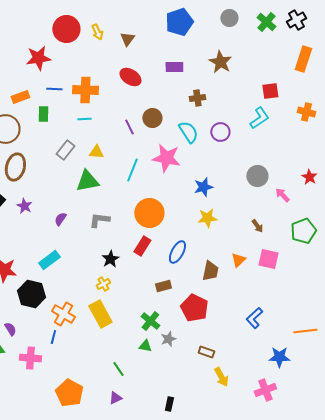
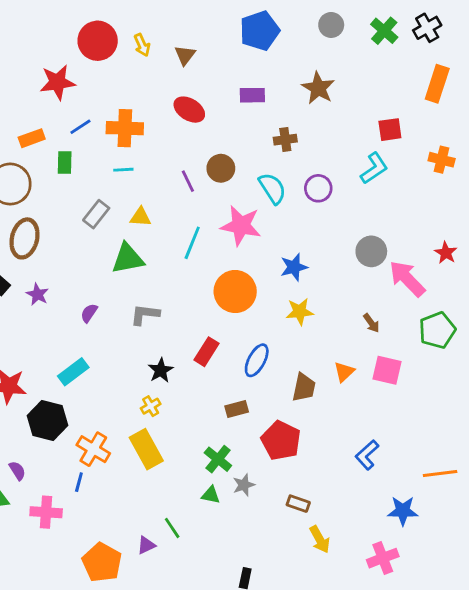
blue line: (54, 89) -> (80, 127), turned -35
pink arrow: (282, 195) -> (407, 279), size x1.8
orange circle: (149, 213) -> (235, 292), moved
purple triangle: (115, 398) -> (146, 545), moved

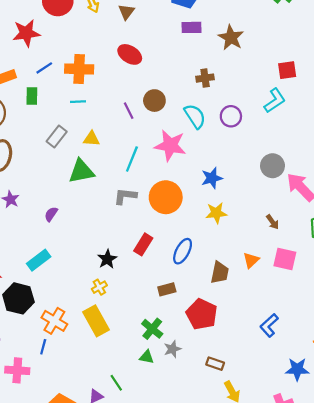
purple rectangle: (252, 95) -> (192, 27), moved
gray L-shape: (145, 314) -> (125, 196), moved

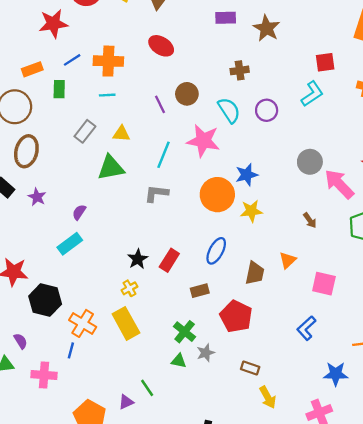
orange circle: (166, 197) -> (217, 195), moved
red rectangle: (143, 244) -> (169, 260), moved
pink square: (285, 259) -> (324, 284), moved
cyan rectangle: (39, 260) -> (70, 244), moved

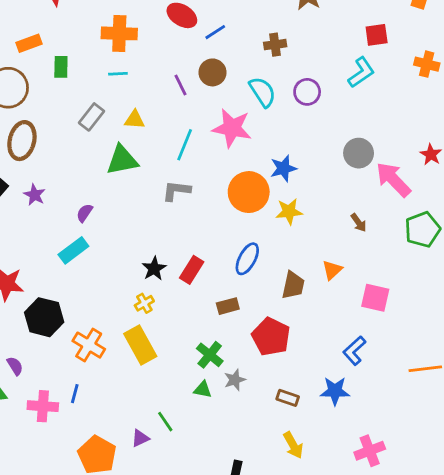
blue line: (72, 60) -> (215, 32), moved
blue line: (71, 350) -> (75, 394), moved
blue star: (336, 374) -> (335, 391), moved
yellow arrow: (268, 397) -> (293, 445), moved

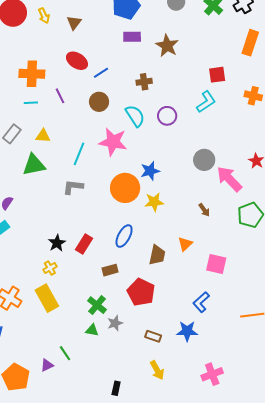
purple line: (181, 85) -> (60, 96), moved

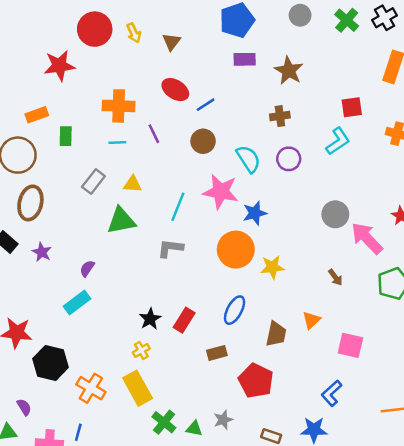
brown cross: (144, 82) -> (280, 116), moved
blue star: (150, 171) -> (255, 213), moved
green cross: (97, 305) -> (164, 422), moved

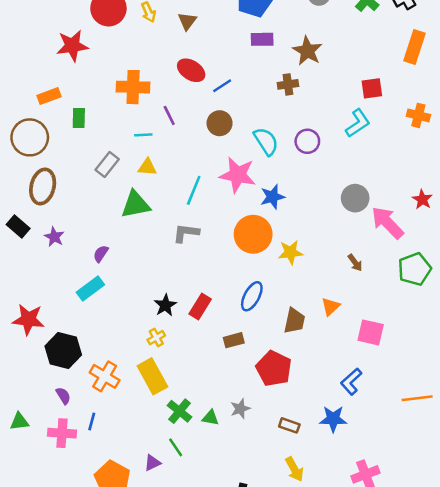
brown cross: (280, 116) -> (288, 84), moved
cyan line: (117, 142) -> (143, 135), moved
purple semicircle: (24, 407) -> (63, 396), moved

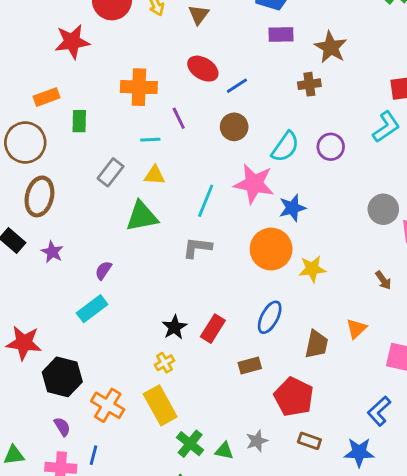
cyan semicircle: (266, 141) -> (285, 147), turned 68
brown rectangle: (289, 425) -> (309, 441), moved

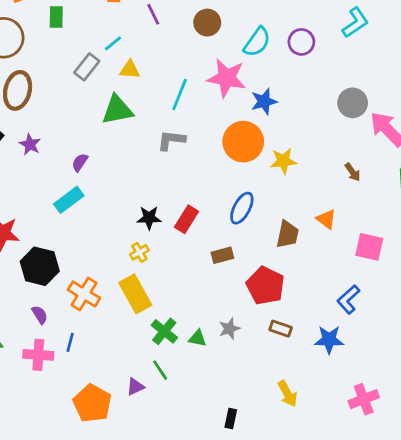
cyan line: (150, 140) -> (113, 43), moved, turned -36
black star: (174, 327) -> (149, 218), turned 30
orange triangle: (356, 329) -> (326, 219), turned -40

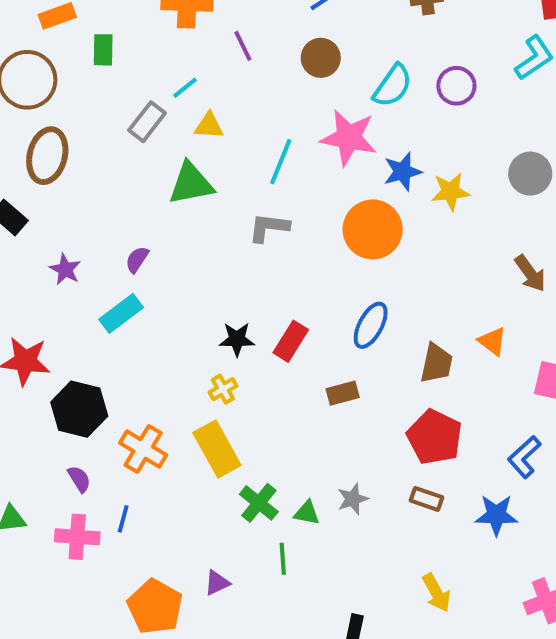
purple star: (30, 144) -> (65, 269), moved
yellow star: (283, 161) -> (450, 192), moved
brown arrow: (353, 172) -> (530, 273), size x1.4
red pentagon: (265, 286) -> (434, 437), moved
green line: (160, 370) -> (283, 559), moved, turned 30

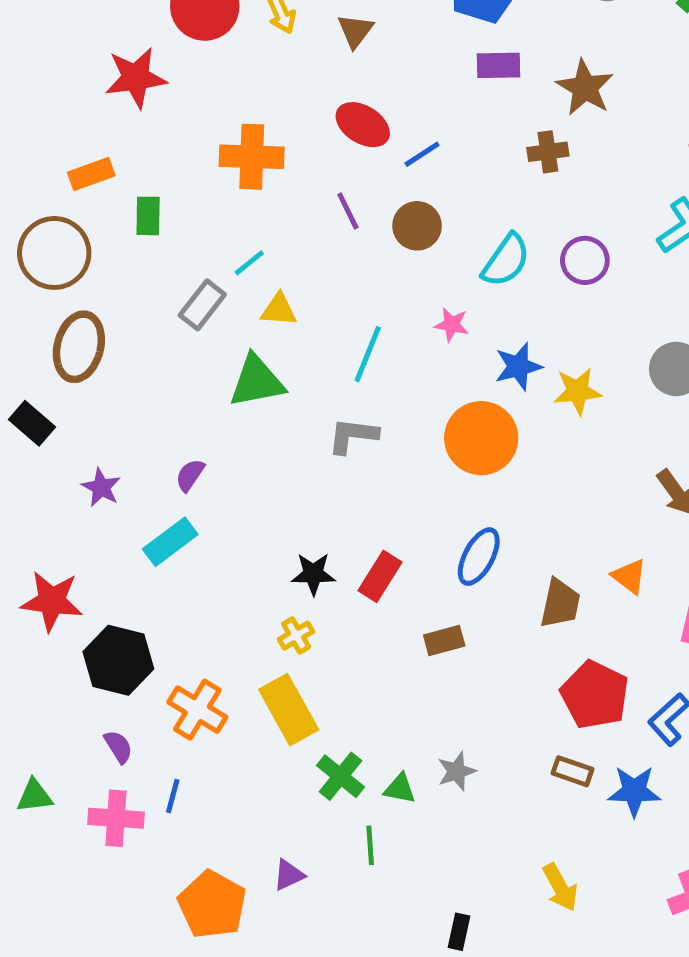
purple line: (243, 46) -> (348, 211), moved
pink star: (349, 138) -> (452, 325), size x0.5
red pentagon: (434, 437) -> (595, 695), moved
brown rectangle: (426, 499) -> (573, 771), moved

